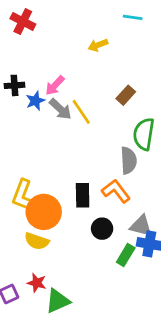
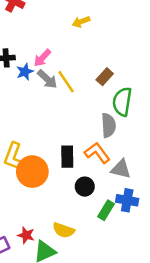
brown rectangle: (126, 95) -> (105, 77), moved
gray triangle: (141, 226) -> (121, 169), moved
yellow semicircle: (37, 241) -> (64, 230), moved

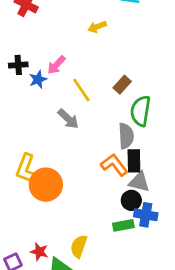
gray arrow: (47, 79) -> (68, 119), moved
black rectangle: (67, 157) -> (134, 161), moved
black circle: (85, 187) -> (131, 200), moved
green rectangle: (106, 210) -> (123, 225), turned 48
yellow semicircle: (64, 230) -> (79, 246), turned 90

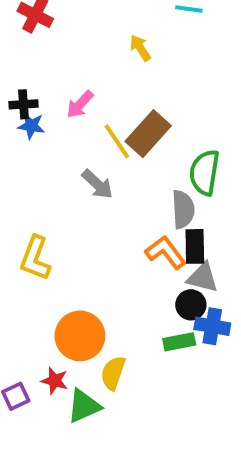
yellow arrow: (97, 27) -> (140, 48), turned 78
blue star: (38, 79) -> (31, 126), moved, turned 30
brown rectangle: (122, 85) -> (148, 134), moved, size x1.6
orange circle: (46, 185) -> (80, 336), moved

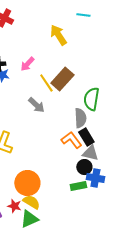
yellow arrow: (140, 48) -> (58, 35), size x1.5
black rectangle: (195, 246) -> (86, 137), turned -30
yellow semicircle: (113, 373) -> (31, 202), moved, turned 102

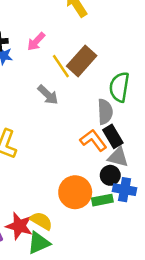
orange circle: (27, 183) -> (75, 192), moved
red star: (14, 206) -> (19, 226), size x1.5

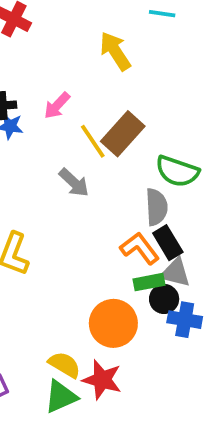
green semicircle: (119, 87) -> (177, 171), turned -80
green rectangle: (102, 200) -> (149, 282), moved
red star: (19, 226) -> (102, 380), moved

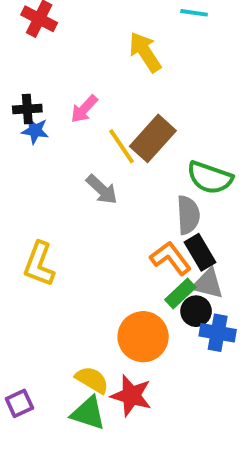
green rectangle: (149, 282) -> (180, 293), turned -32
green triangle: (61, 397) -> (88, 413), turned 42

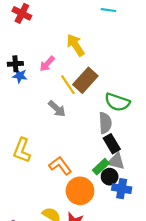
yellow arrow: (145, 52) -> (76, 45), moved
orange L-shape: (171, 258) -> (60, 166), moved

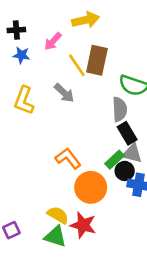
yellow arrow: (76, 45) -> (86, 20), turned 110
black cross: (15, 64) -> (16, 30), moved
brown rectangle: (85, 80) -> (97, 60), turned -30
yellow L-shape: (22, 150) -> (24, 100), moved

